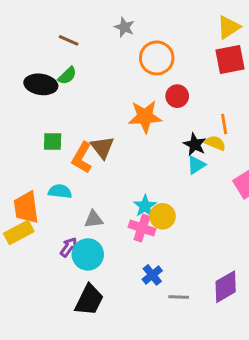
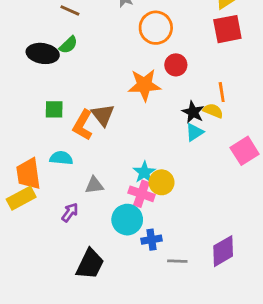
cyan circle: (88, 254) -> (127, 220), moved
blue cross: (152, 275) -> (152, 240), turned 30

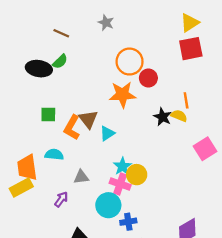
orange circle: (156, 28) -> (130, 62), moved
cyan triangle: (194, 132) -> (107, 133), moved

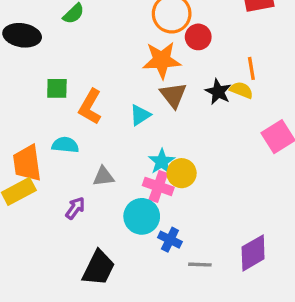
black ellipse: (39, 69) -> (22, 35), moved
brown triangle: (88, 119) -> (173, 95), moved
blue cross: (128, 222) -> (170, 240), turned 35

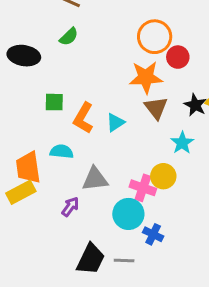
cyan triangle: (140, 115) -> (115, 122), moved
cyan star: (162, 162) -> (182, 143), moved
gray triangle: (104, 176) -> (95, 179), size x1.4
gray line: (200, 265) -> (124, 260), moved

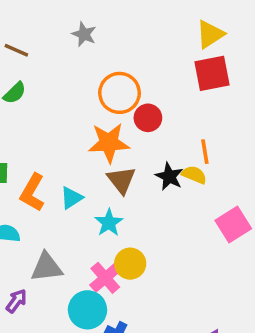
cyan star: (182, 143) -> (109, 223), moved
pink cross: (143, 188) -> (105, 278), turned 30

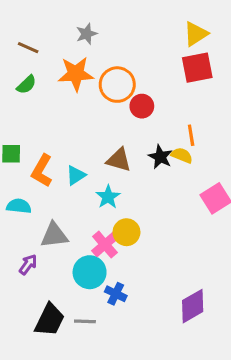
gray star: (84, 34) -> (86, 34), turned 30
orange star: (109, 143) -> (76, 74), moved
brown triangle: (121, 180) -> (119, 160), turned -36

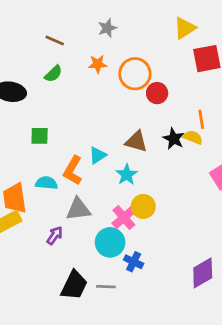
yellow triangle: (196, 34) -> (185, 28), moved
orange star: (76, 74) -> (98, 64), size x0.6
orange L-shape: (42, 171) -> (73, 170), moved

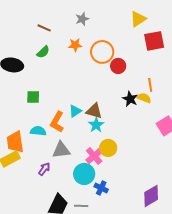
brown triangle: (136, 141) -> (94, 111), moved

